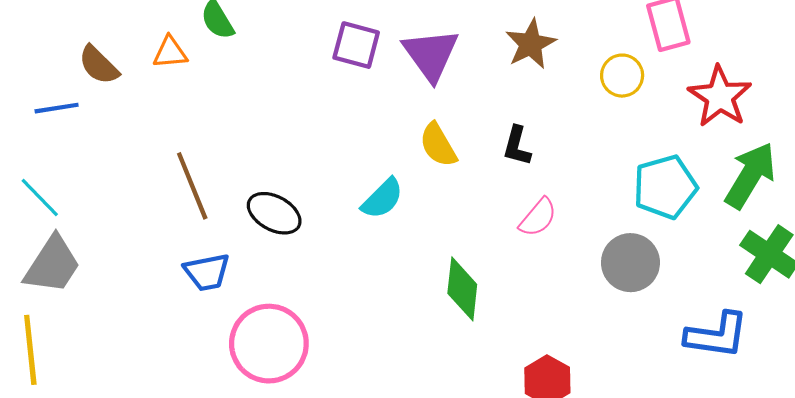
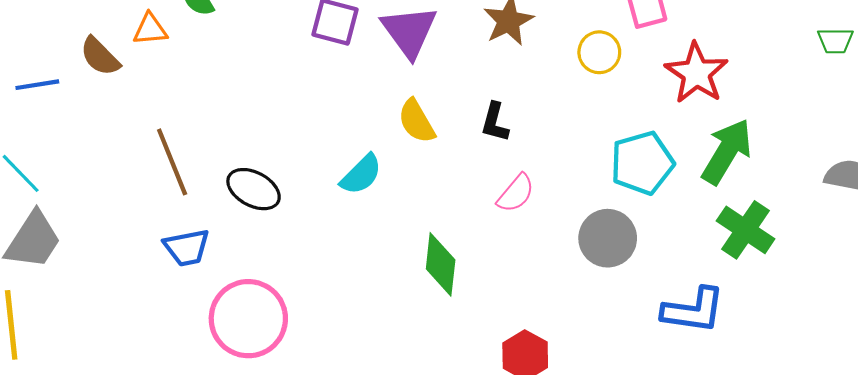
brown semicircle: (99, 65) -> (100, 56), moved

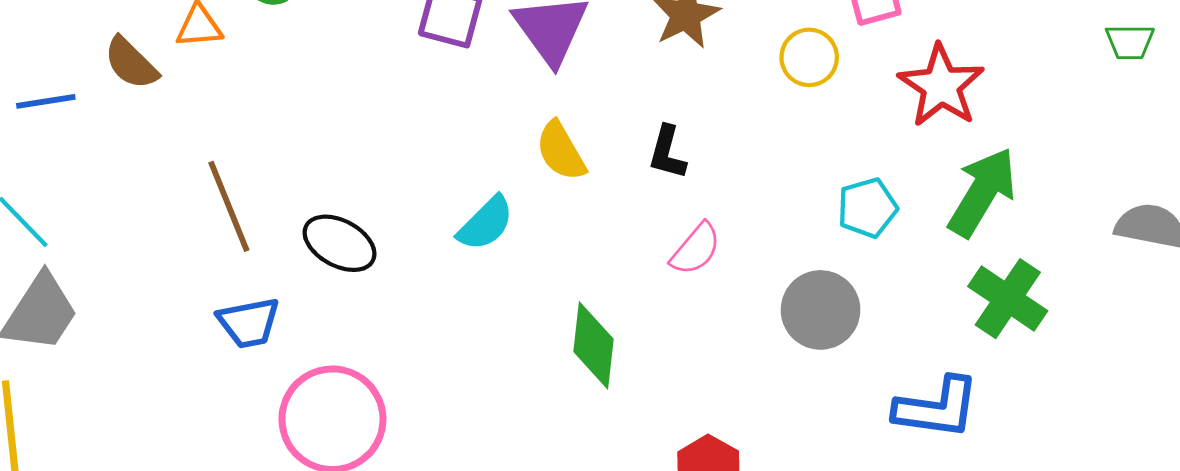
cyan pentagon: (642, 163) -> (867, 208), size x0.7

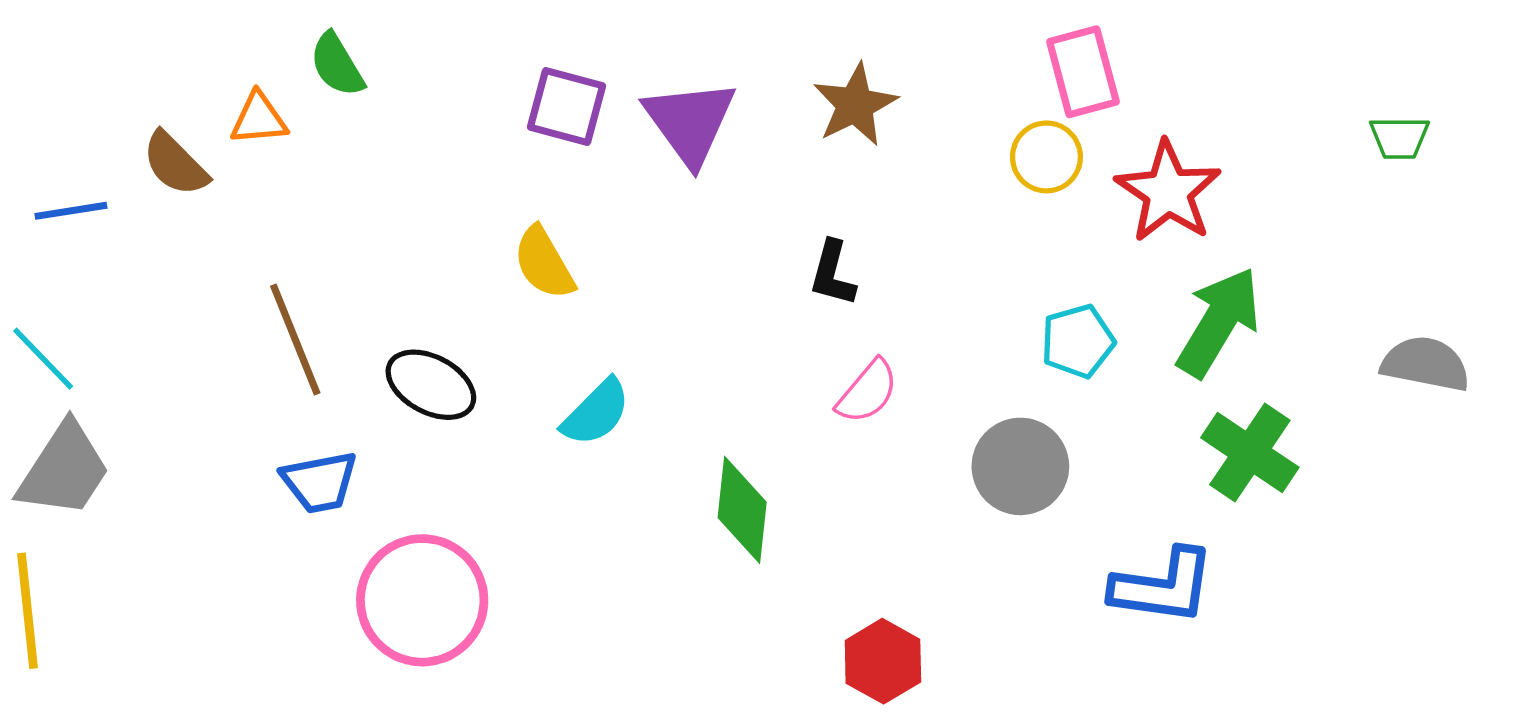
yellow circle: (809, 57) -> (1046, 157), moved
yellow semicircle: (561, 151) -> (544, 263), moved
cyan semicircle: (486, 223) -> (596, 413), moved

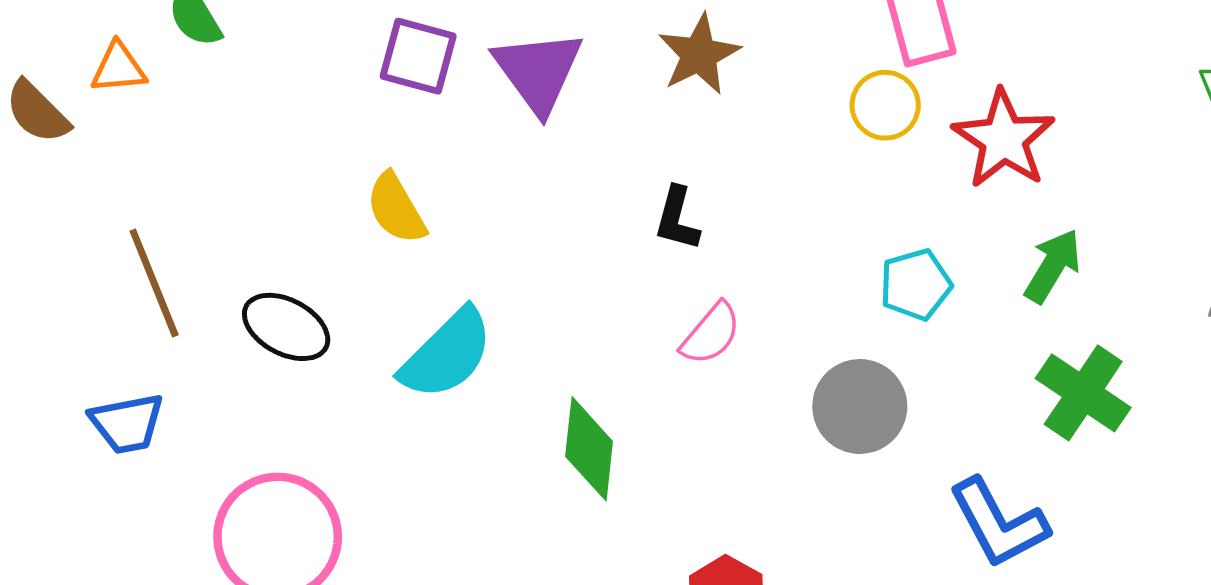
green arrow: (1219, 322) -> (1053, 266), size x0.7
cyan semicircle: (596, 413) -> (447, 354), size x1.4
blue trapezoid: (320, 482) -> (127, 423), moved
blue L-shape: (1163, 586) -> (999, 523), turned 54

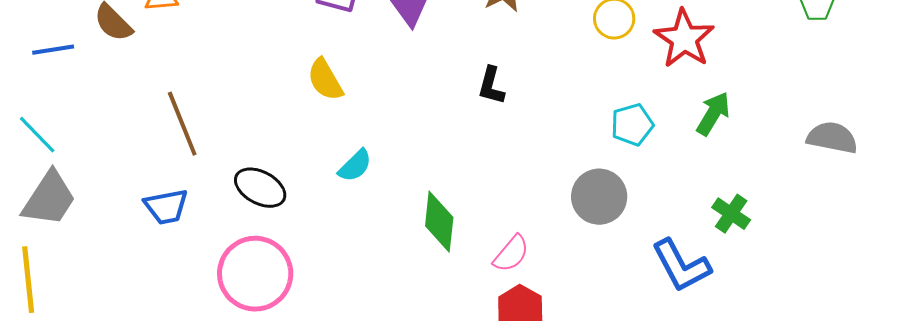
black ellipse: (286, 327) -> (260, 188), moved
pink semicircle: (711, 334) -> (511, 254), moved
cyan semicircle: (447, 354) -> (355, 166), size x0.6
green cross: (1083, 393) -> (731, 214), moved, size x0.7

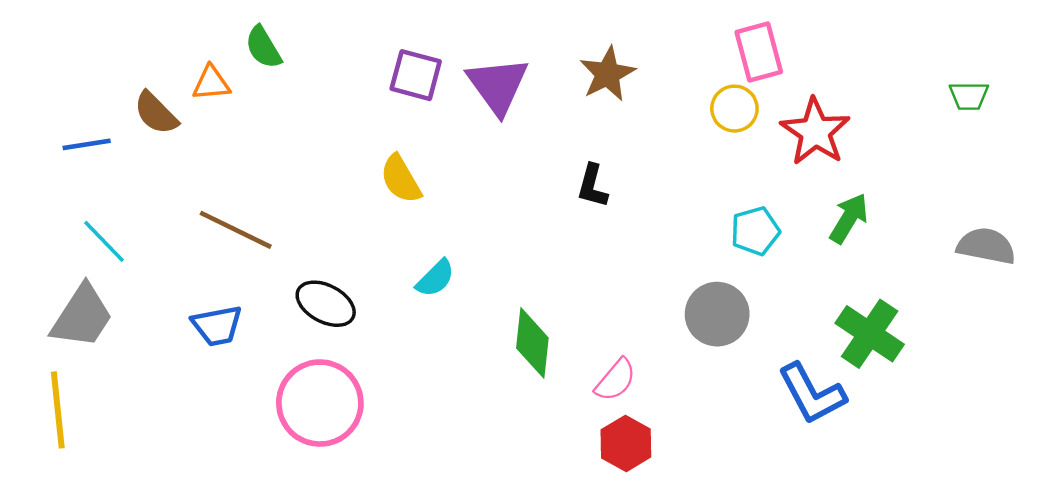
brown line: (182, 124) -> (236, 230), turned -42
cyan line: (37, 135) -> (104, 241), moved
green cross: (731, 214) -> (870, 334), size x1.5

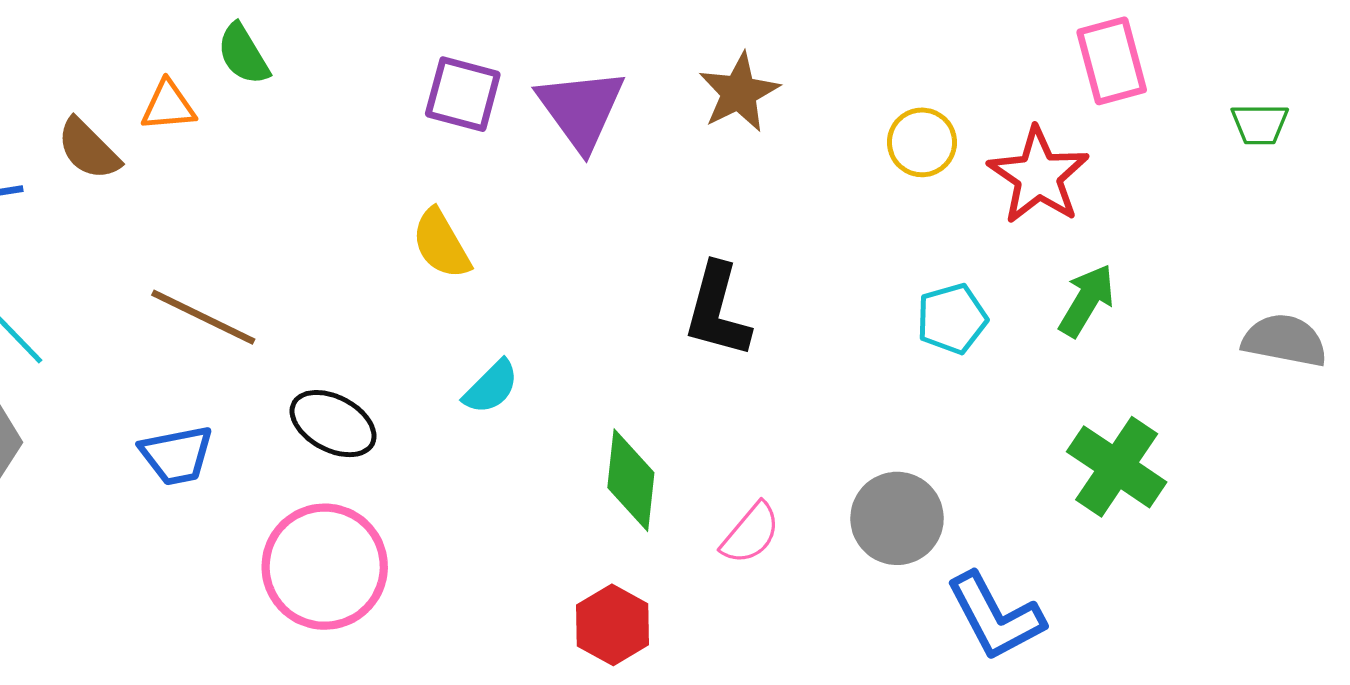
pink rectangle: (759, 52) -> (1112, 61), moved
black L-shape: (592, 186) -> (717, 310), moved, size x1.5
gray circle: (717, 314) -> (897, 518), moved
blue L-shape: (812, 394) -> (995, 617), moved
red hexagon: (626, 443) -> (613, 625), moved

